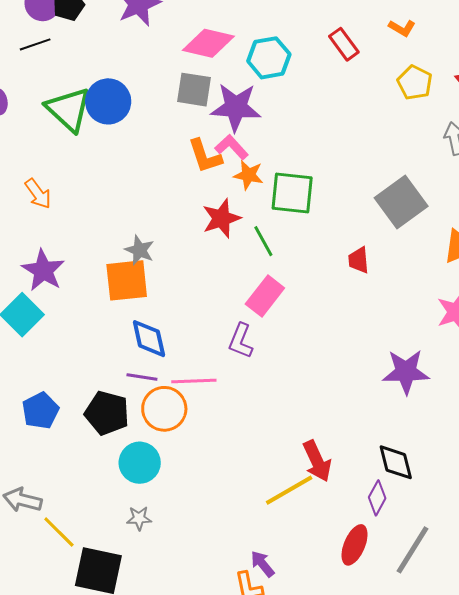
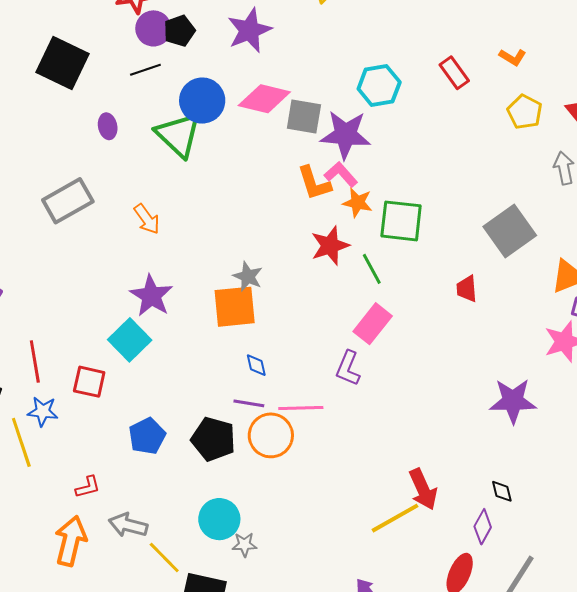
pink diamond: (208, 43) -> (264, 99), moved
blue circle: (108, 101) -> (202, 101), moved
blue diamond: (149, 339) -> (256, 365), size x0.6
black diamond: (396, 462) -> (502, 491), size x0.6
cyan circle: (140, 463) -> (219, 519), moved

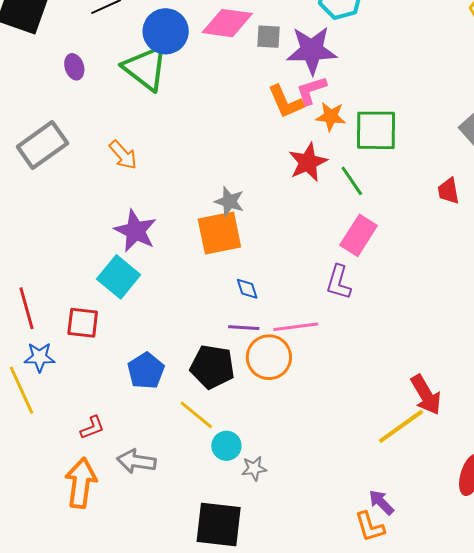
gray square: (304, 117) -> (269, 37), size x0.7
pink L-shape: (341, 174) -> (311, 90), turned -60
cyan circle: (219, 519) -> (226, 446), size x0.7
yellow line: (164, 558) -> (196, 415), moved

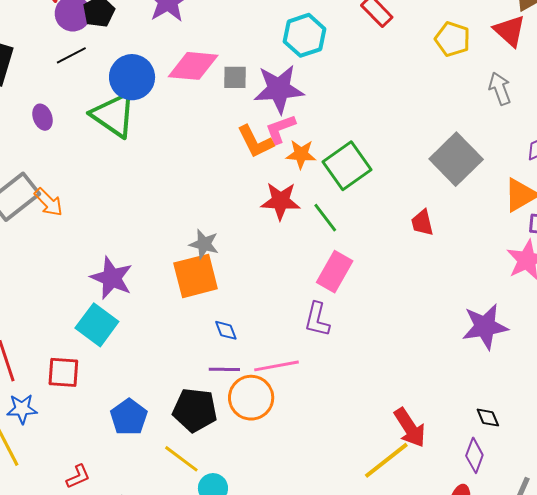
green square: (376, 130) -> (347, 166), turned -33
orange arrow: (123, 155) -> (48, 202), moved
red star: (308, 162) -> (280, 201), turned 30

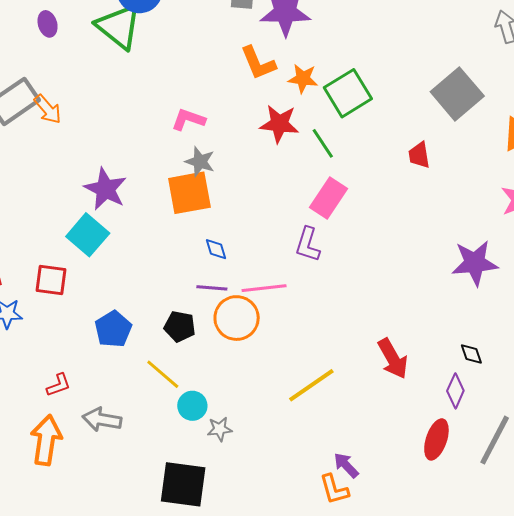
pink L-shape: (280, 129) -> (188, 120), moved, turned 36
black pentagon: (195, 410) -> (180, 326), size x0.7
yellow line: (386, 460) -> (311, 385), moved

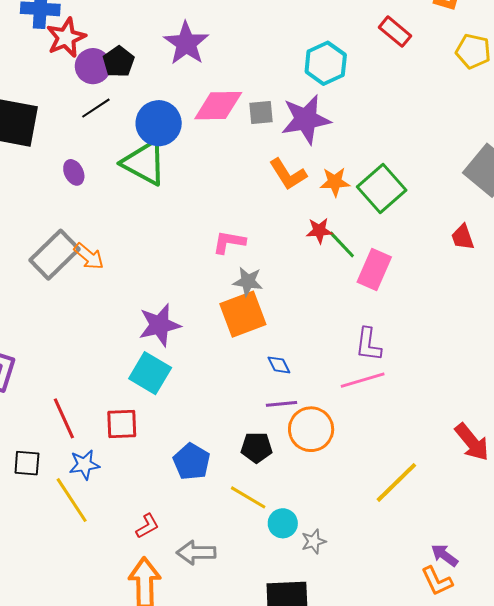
red star: (279, 124) -> (319, 231), size x0.7
green line: (323, 143) -> (342, 245), moved
purple star: (105, 189) -> (160, 325), turned -30
pink rectangle: (328, 198) -> (374, 270), moved
pink line: (264, 288) -> (363, 380), moved

